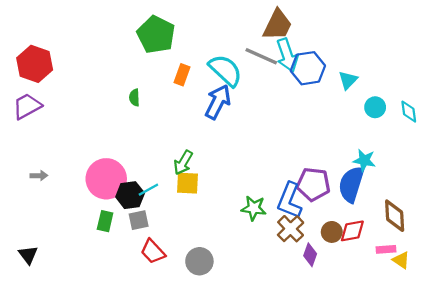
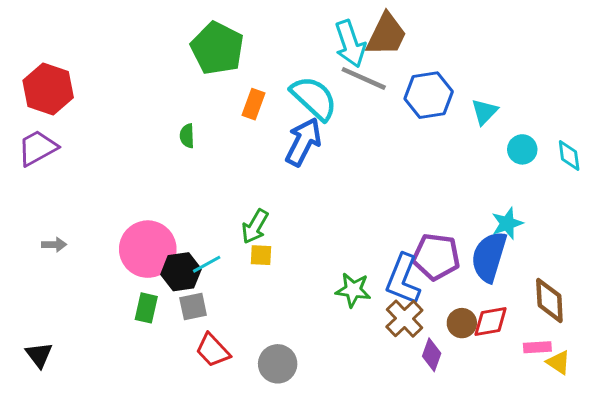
cyan arrow: (287, 55) -> (350, 44), moved
cyan star: (364, 160) -> (507, 223), turned -30
yellow square: (188, 183) -> (261, 255), size x0.7

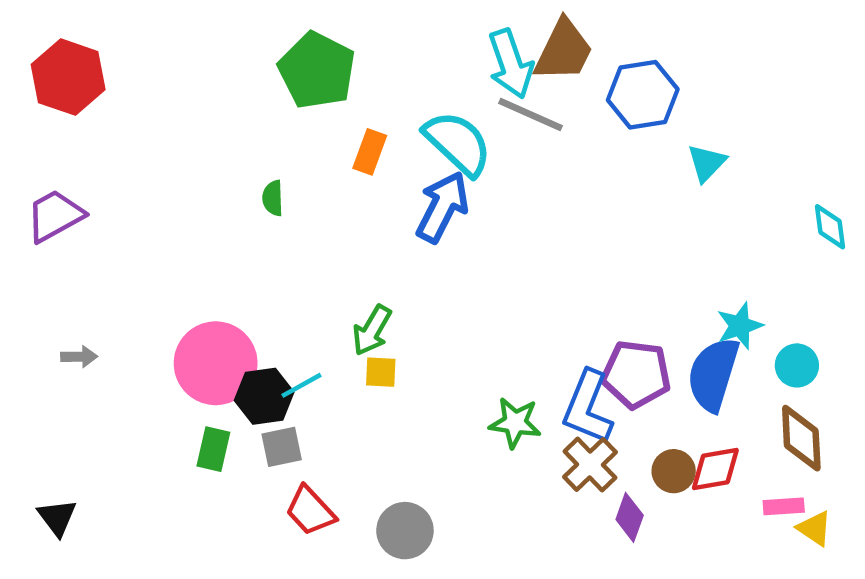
red hexagon: (48, 89) -> (68, 77), moved
blue hexagon: (429, 95) -> (643, 95), moved
cyan circle: (522, 149) -> (797, 365), moved

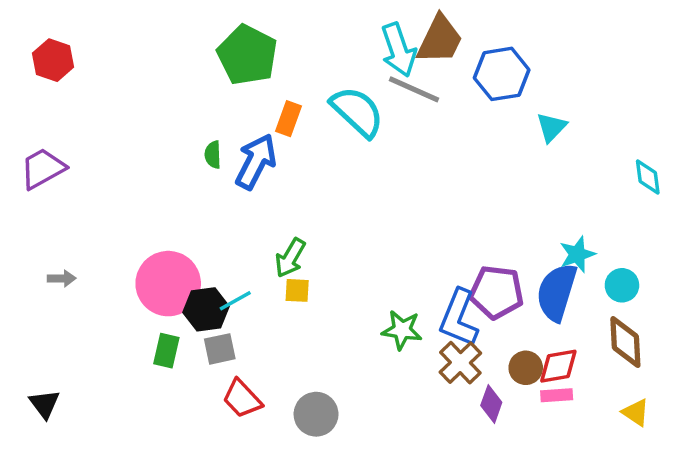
red hexagon: (68, 77) -> (53, 60), size x0.7
blue arrow: (442, 207) -> (256, 162), moved
pink rectangle: (784, 506) -> (557, 395), moved

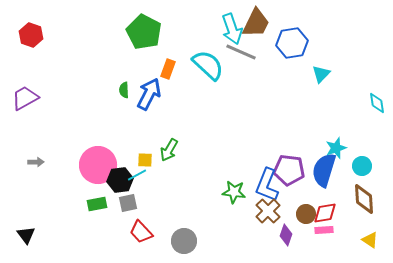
yellow square: (297, 290) -> (145, 160), moved
green rectangle: (166, 351) -> (97, 204), turned 66

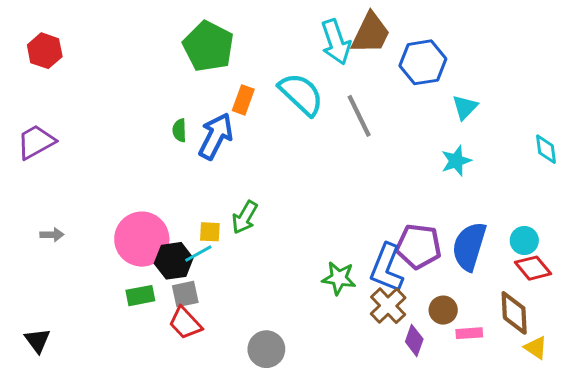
gray line: (241, 52) -> (359, 116), moved, turned 40
cyan star: (336, 148) -> (456, 161), moved
brown diamond: (364, 199) -> (514, 313), moved
red diamond: (325, 213) -> (533, 268), moved, turned 60
red trapezoid: (141, 232) -> (185, 323), moved

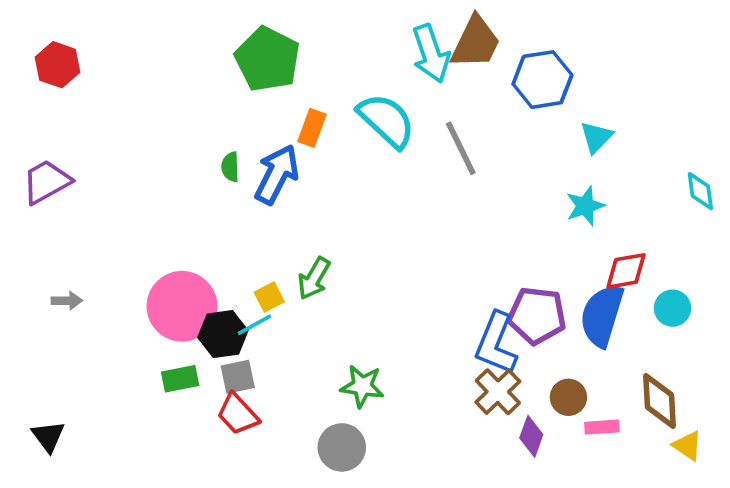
yellow square: (210, 232) -> (269, 297), turned -30
red diamond: (533, 268) -> (626, 271), moved, turned -60
green star: (339, 278) -> (362, 386), moved

